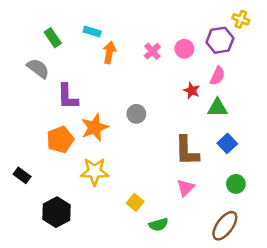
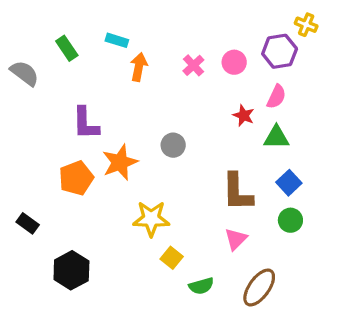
gray semicircle: (38, 68) -> (25, 73), moved
yellow star: (95, 172) -> (151, 219), moved
green circle: (236, 184) -> (290, 220), moved
brown ellipse: (225, 226) -> (259, 288), moved

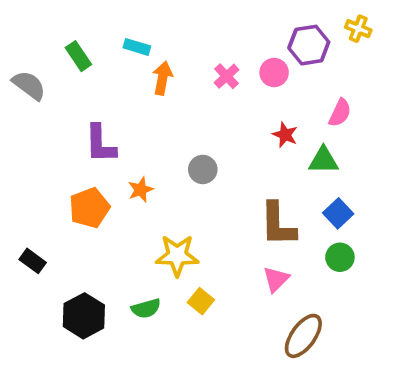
purple hexagon: (280, 51) -> (309, 45), moved
pink semicircle: (276, 97) -> (340, 113), moved
orange star: (120, 162) -> (141, 190), size x0.6
green semicircle: (201, 286) -> (146, 308), moved

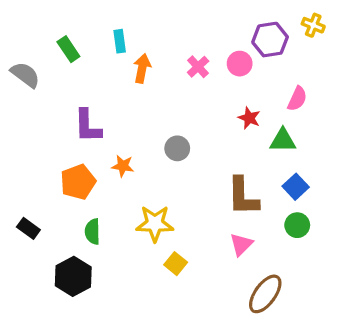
cyan rectangle: (137, 47) -> (120, 41), turned 65
orange star: (141, 190) -> (123, 166), turned 30
green semicircle: (146, 308) -> (92, 232), moved, turned 105

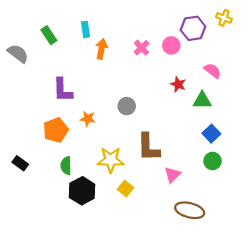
pink semicircle: (297, 99) -> (213, 71), turned -78
brown L-shape: (243, 196) -> (148, 147), moved
black hexagon: (73, 276) -> (82, 191), moved
brown ellipse: (265, 294) -> (190, 210), turned 68

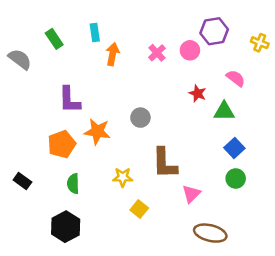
yellow cross: (224, 18) -> (260, 43), moved
orange star: (88, 119) -> (97, 132), size x1.5
yellow star: (111, 160) -> (123, 177), size x0.7
black hexagon: (82, 191) -> (66, 227), moved

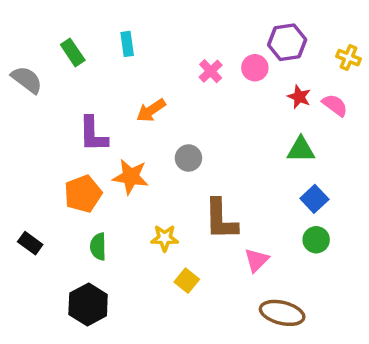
orange arrow: (113, 54) -> (151, 110), moved, turned -135
pink semicircle: (236, 78) -> (335, 105), moved
red star: (198, 93) -> (299, 97), moved

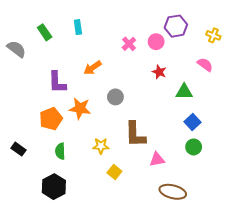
red star: (299, 97) -> (159, 72), moved
pink triangle: (257, 260) -> (157, 159), turned 35

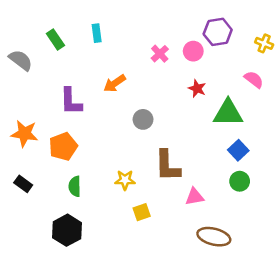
green triangle: (184, 92) -> (228, 113), size x1.4
orange star: (80, 108) -> (24, 134), moved
yellow square: (114, 172) -> (142, 212), turned 32

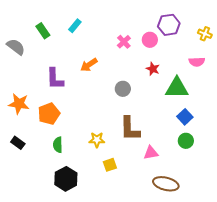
cyan rectangle: (97, 33) -> (75, 26), turned 48
pink semicircle: (254, 79) -> (197, 62), turned 140
gray circle: (143, 119) -> (123, 89), moved
black hexagon: (67, 230) -> (66, 179), moved

